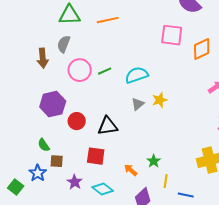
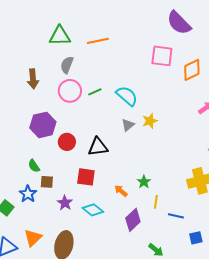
gray semicircle: (64, 44) -> (67, 65), moved
cyan semicircle: (137, 75) -> (127, 96), turned 60

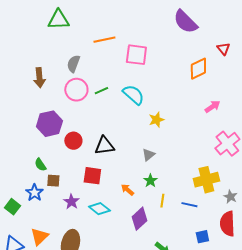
green triangle: (60, 36) -> (58, 20), moved
pink square: (162, 56) -> (136, 55), moved
gray triangle: (128, 125) -> (148, 155), moved
blue line: (176, 216) -> (189, 205), moved

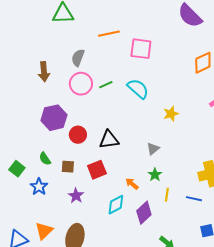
yellow star: (156, 120) -> (171, 114), moved
red square: (92, 176) -> (97, 170), turned -30
brown square: (53, 181) -> (68, 167), moved
green square: (12, 207) -> (17, 169), moved
cyan diamond: (99, 209) -> (116, 205), moved, turned -65

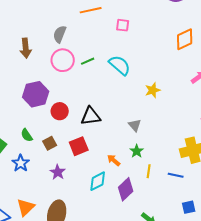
pink square: (141, 49) -> (123, 25), size x0.6
gray triangle: (153, 149) -> (135, 125), turned -32
brown square: (68, 167) -> (50, 143), turned -32

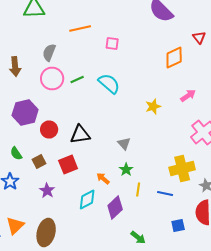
yellow star: (153, 90) -> (153, 106), moved

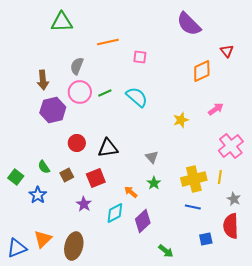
purple hexagon: (25, 112) -> (53, 110), moved
yellow cross: (182, 168) -> (194, 179), moved
purple star: (47, 190) -> (84, 204), moved
yellow line: (138, 190) -> (220, 177), moved

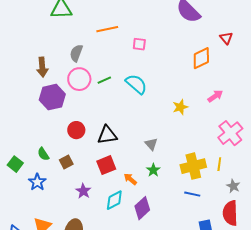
red square: (96, 178) -> (106, 165), moved

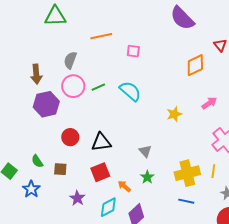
brown square: (66, 162) -> (60, 169), turned 32

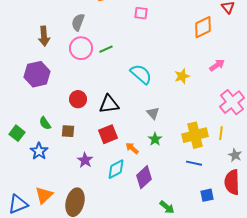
cyan semicircle: (130, 91) -> (141, 74), moved
purple hexagon: (46, 104) -> (37, 74), moved

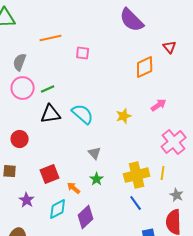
black triangle: (109, 104) -> (51, 114), moved
blue line: (194, 163) -> (136, 203), turned 42

